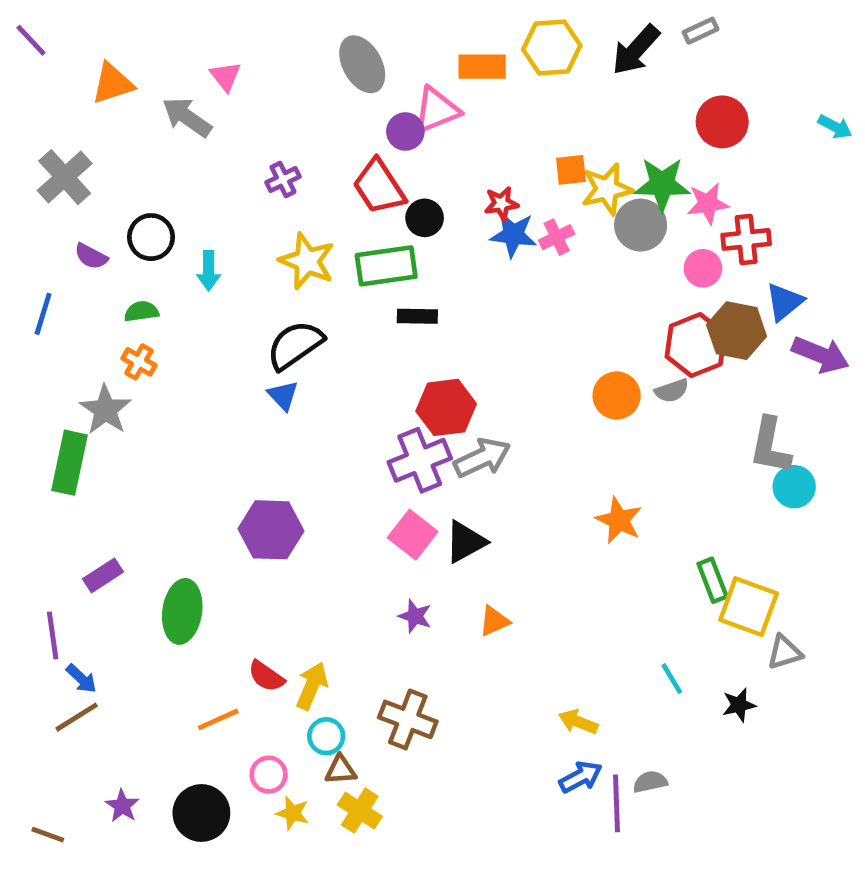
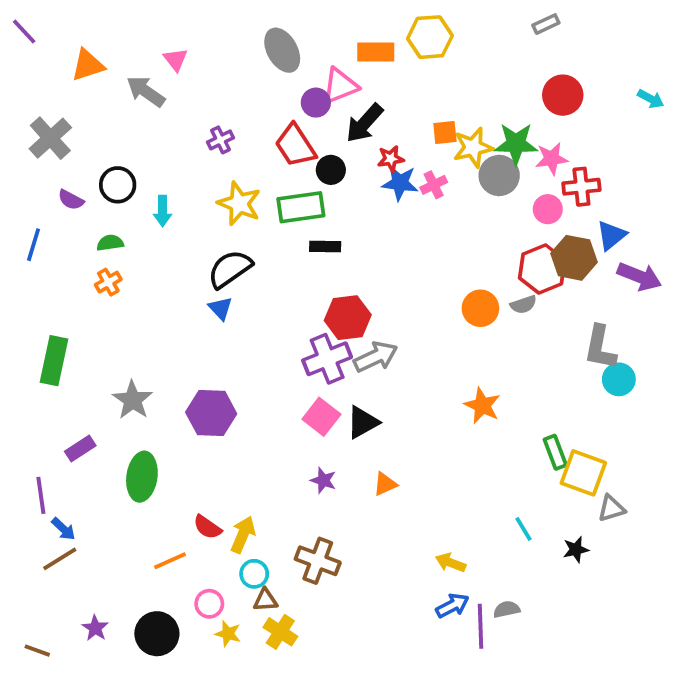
black arrow: (636, 50) -> (364, 123), moved
orange cross: (139, 362) -> (108, 282), turned 30
gray star: (105, 410) -> (133, 400), moved

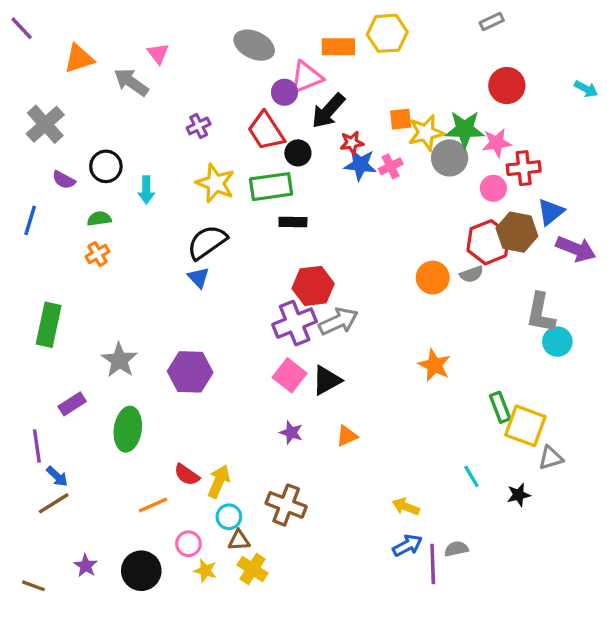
gray ellipse: (282, 50) -> (254, 45), turned -36

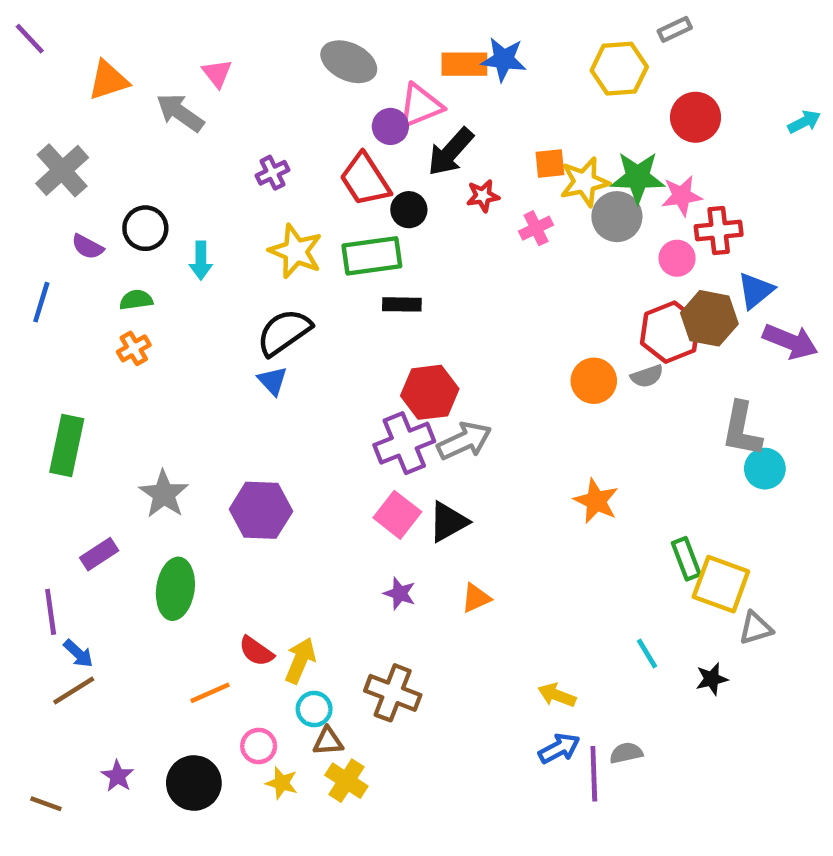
yellow hexagon: (387, 33) -> (619, 69), moved
cyan arrow: (586, 89) -> (804, 122), turned -55
blue star: (360, 165) -> (504, 59), moved

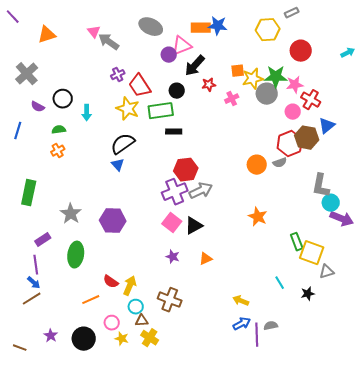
gray arrow: (180, 113) -> (109, 42), moved
red trapezoid: (365, 180) -> (140, 86), moved
red cross: (719, 230) -> (311, 100), turned 36
purple arrow: (790, 341) -> (342, 219), moved
purple line: (51, 612) -> (36, 265), moved

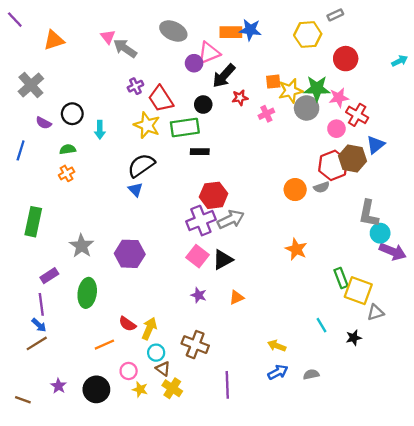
brown triangle: (142, 321) -> (163, 369), turned 40
purple line: (257, 335) -> (227, 385), moved

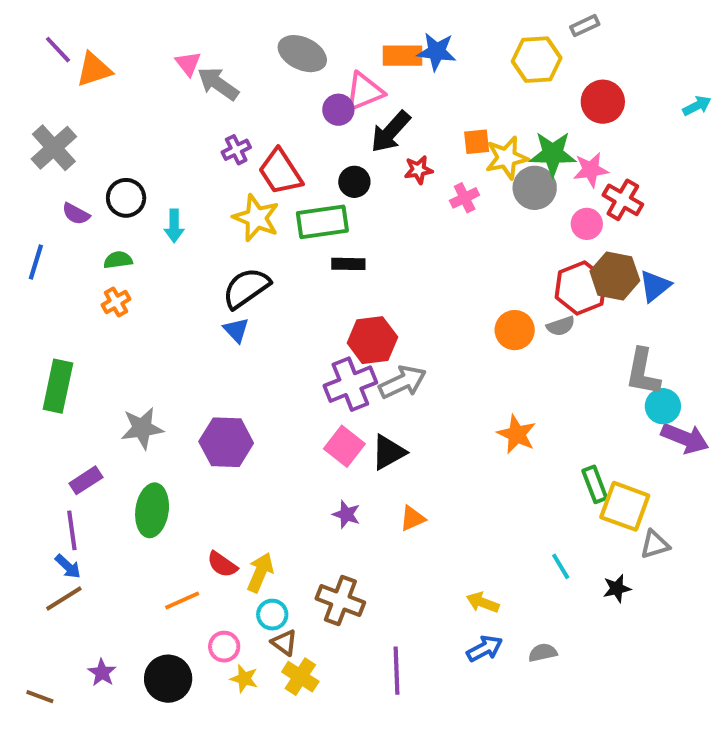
purple line: (15, 20) -> (58, 50), moved
blue triangle: (375, 145) -> (655, 286), moved
gray star: (81, 246) -> (142, 428), turned 30

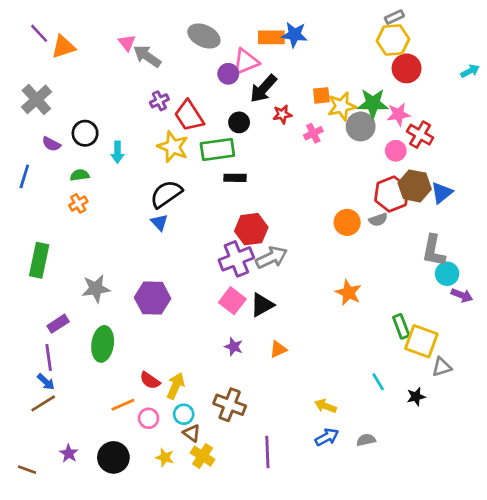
yellow hexagon: (537, 60) -> (393, 40), moved
purple arrow: (685, 438) -> (462, 295), size x0.7
pink circle: (224, 647) -> (149, 418), moved

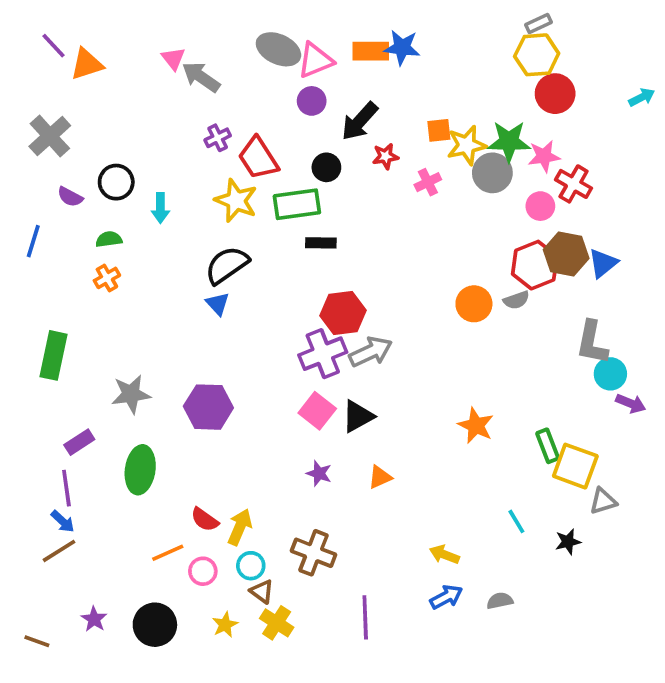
pink triangle: (246, 62) -> (315, 60), moved
orange star: (348, 293) -> (476, 426), moved
yellow star: (165, 457) -> (225, 625), turned 30

